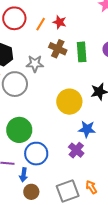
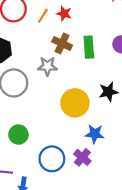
gray star: (35, 64) -> (47, 66), moved
green circle: (19, 130) -> (18, 135), size x0.7
blue circle: (36, 154) -> (52, 159), moved

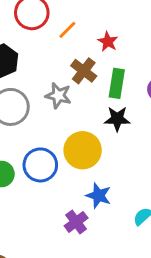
red star: (64, 13) -> (108, 42), moved
black star: (108, 92) -> (117, 119), moved
blue circle: (52, 159) -> (40, 165), moved

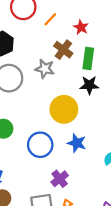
blue circle: (40, 165) -> (40, 145), moved
purple cross: (76, 222) -> (60, 179), moved

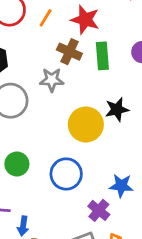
red star: (81, 27) -> (85, 20), size x1.5
black star: (89, 85) -> (117, 109), moved
blue star: (77, 143) -> (121, 186), moved

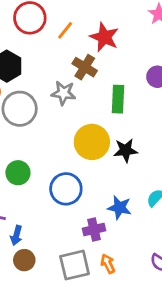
green rectangle: (102, 56) -> (118, 99), moved
black star: (117, 109) -> (126, 150), moved
purple cross: (99, 210) -> (94, 229), turned 30

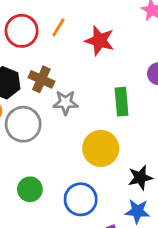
orange line: (65, 30) -> (58, 27), moved
brown cross: (85, 67) -> (41, 79), moved
black star: (126, 150) -> (140, 178), moved

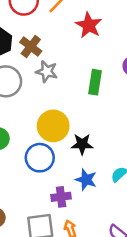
yellow circle: (101, 148) -> (53, 126), moved
black star: (140, 178) -> (82, 144), moved

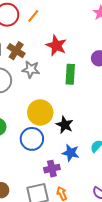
red star: (89, 25) -> (56, 45), moved
black star: (82, 144) -> (65, 125), turned 30

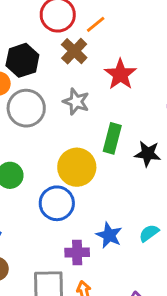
brown cross: (16, 51) -> (74, 51), moved
green rectangle: (70, 74) -> (112, 138), moved
black star: (65, 125) -> (148, 154), moved, turned -30

